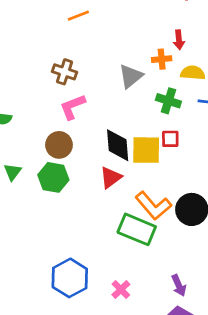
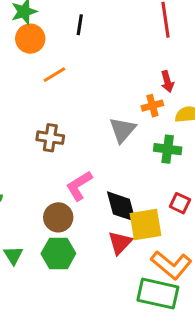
pink L-shape: (72, 107) -> (79, 186), moved
red square: (170, 139) -> (180, 203), moved, turned 36
yellow square: (146, 150) -> (145, 224), moved

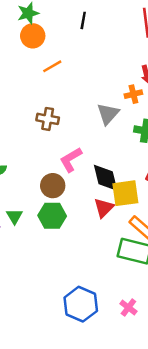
black line: (80, 25) -> (83, 20), moved

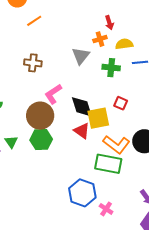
brown circle: (53, 186) -> (40, 116), size x1.4
red triangle: (104, 208) -> (82, 131), turned -36
blue hexagon: (81, 304) -> (82, 193), moved

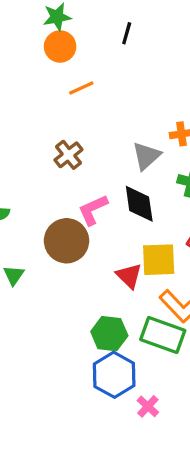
brown cross: (33, 63) -> (68, 155), turned 36
black diamond: (82, 107) -> (139, 204), moved
green hexagon: (41, 140) -> (109, 334), moved

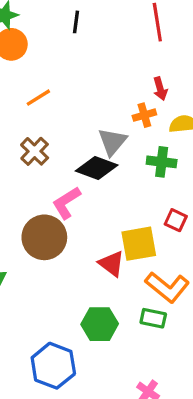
orange line: (81, 88) -> (38, 98), moved
black diamond: (139, 204) -> (97, 168), moved, turned -54
green rectangle: (163, 335) -> (153, 318), size x0.6
blue hexagon: (114, 375) -> (53, 366), moved

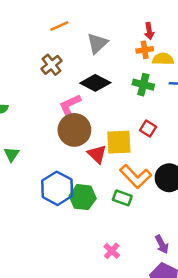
orange cross: (144, 115) -> (145, 50), moved
gray triangle: (112, 142) -> (97, 43), moved
brown circle: (44, 237) -> (74, 130), moved
blue hexagon: (53, 366) -> (57, 188), moved

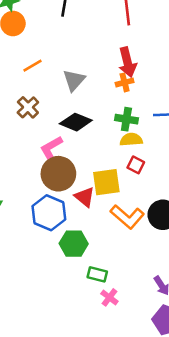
red arrow: (149, 31) -> (127, 62), size x1.6
yellow semicircle: (163, 59) -> (131, 140), moved
blue hexagon: (57, 188) -> (49, 213), moved
green rectangle: (122, 198) -> (97, 274), moved

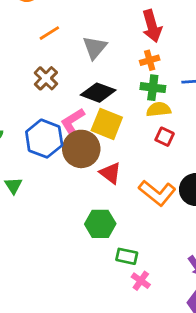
orange cross: (125, 82) -> (150, 60), moved
yellow square: (106, 182) -> (107, 124), moved, turned 32
blue hexagon: (49, 213) -> (44, 139), moved

